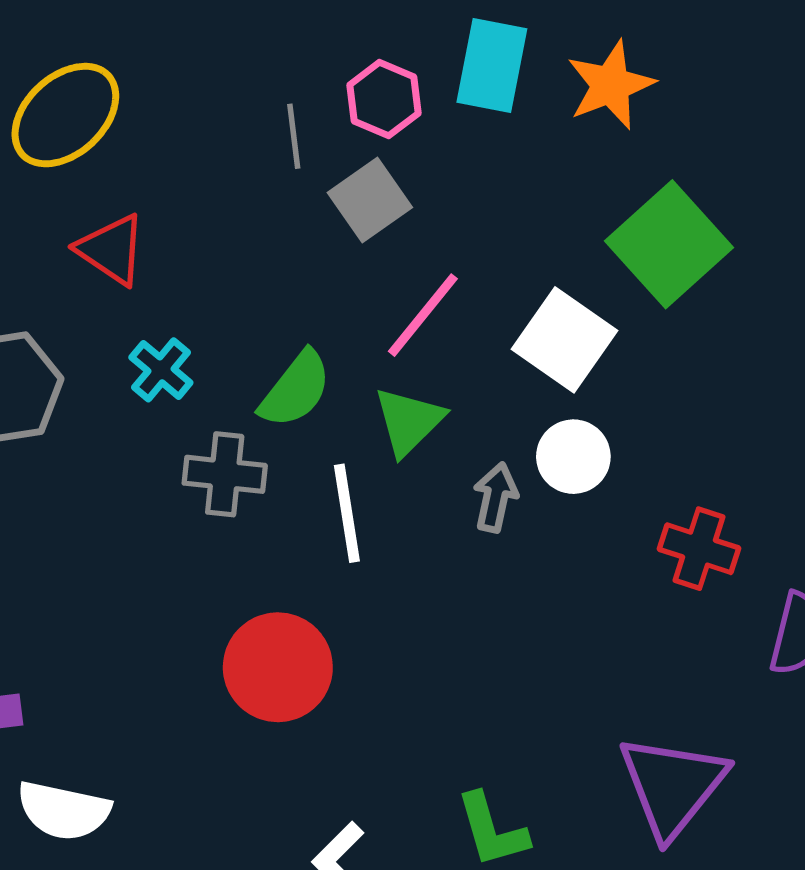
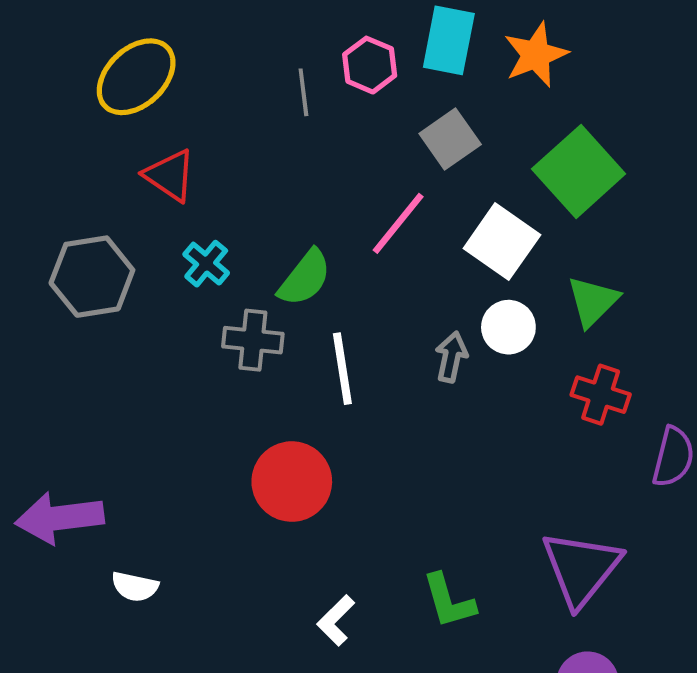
gray square: (370, 200) -> (450, 139), moved
green triangle: (409, 421) -> (593, 301), moved
white semicircle: (64, 811) -> (135, 587), size x0.7

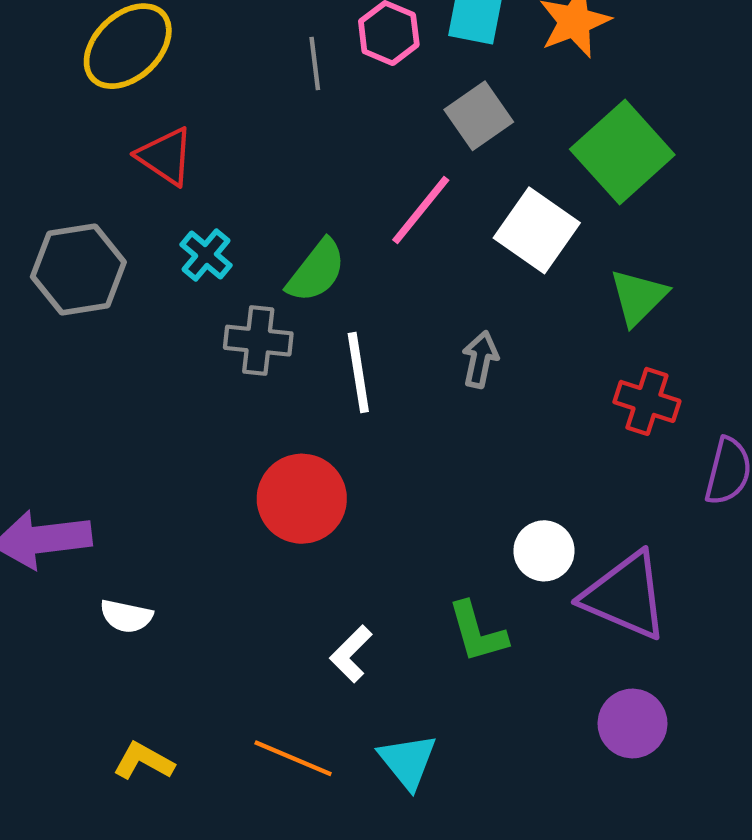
white circle: (508, 327) -> (544, 551), moved
purple triangle: (581, 568) -> (625, 596), turned -46

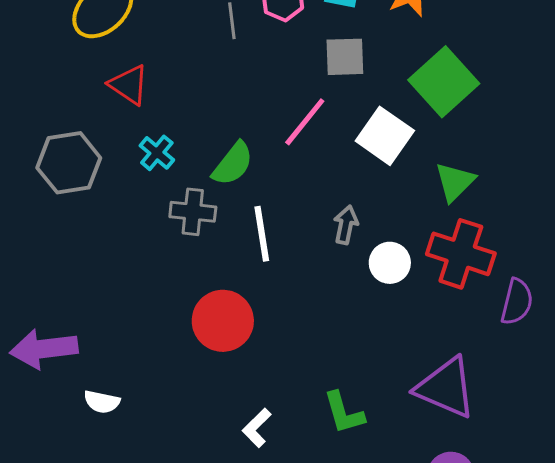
gray square: (479, 116) -> (345, 57), turned 33
red cross: (647, 401) -> (461, 254), size x1.5
white circle: (544, 551) -> (390, 263), moved

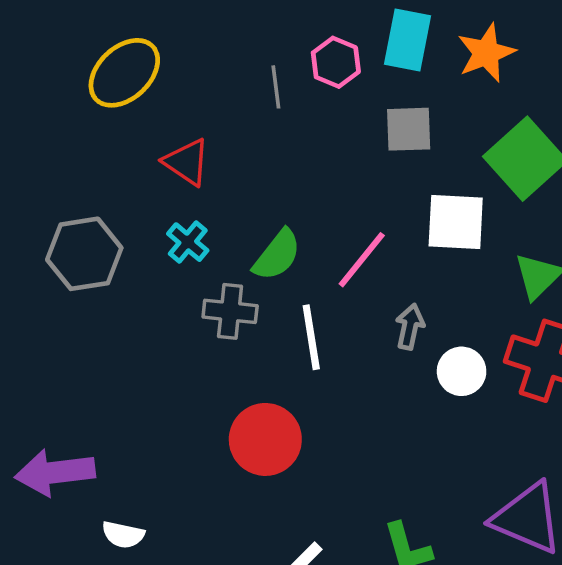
red triangle: (129, 85) -> (187, 162), moved
pink line: (305, 122) -> (362, 260), moved
white square: (385, 136) -> (456, 222), turned -32

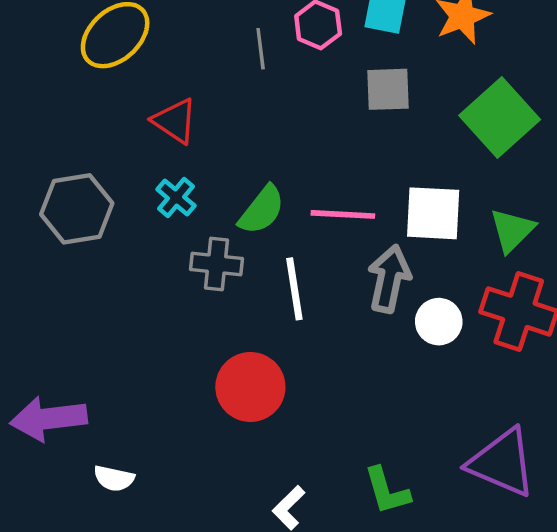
white square: (456, 222) -> (433, 213), moved
pink line: (362, 260) -> (343, 214), turned 54
gray arrow: (410, 327) -> (389, 279), size x1.5

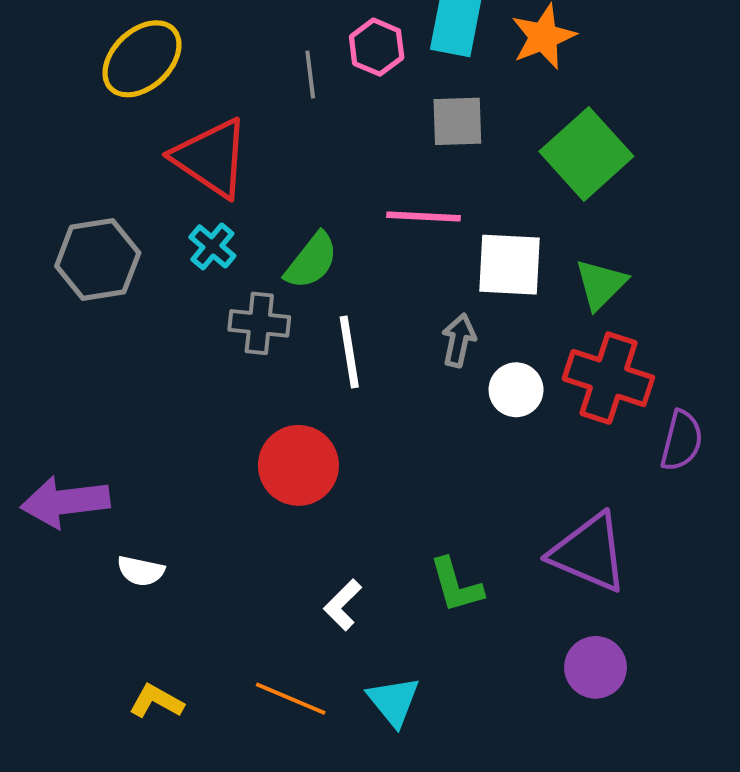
red triangle: (175, 121) -> (211, 158), size x1.5
pink line: (343, 214) -> (424, 216), moved
gray arrow: (389, 279) -> (459, 340), size x0.7

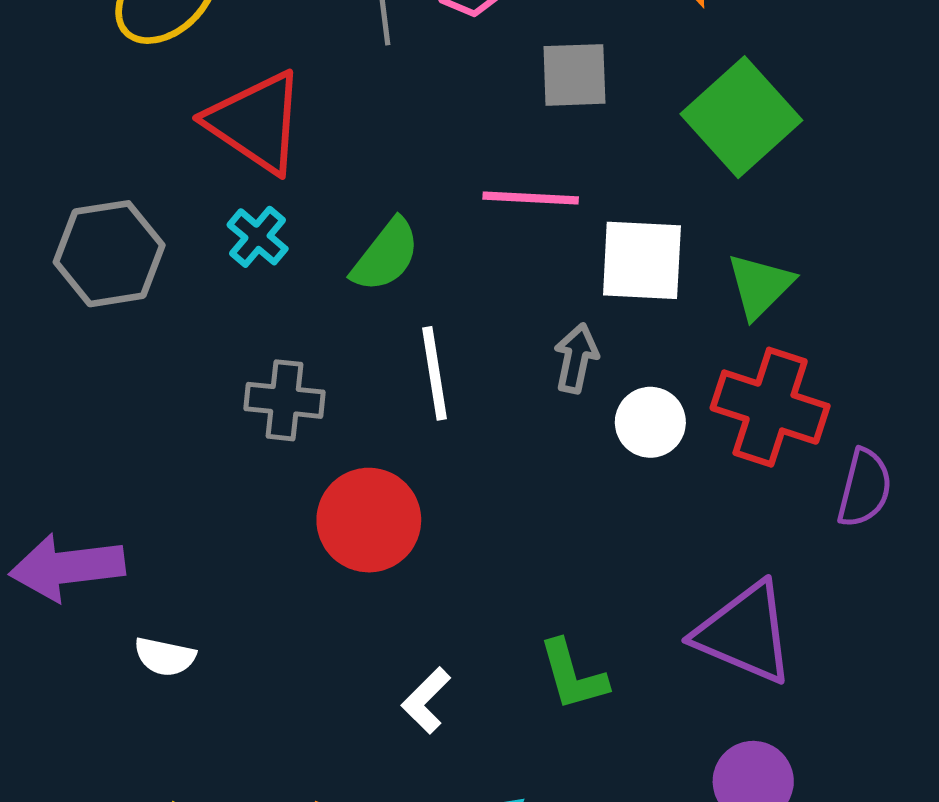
gray cross: (259, 323) -> (284, 400), moved

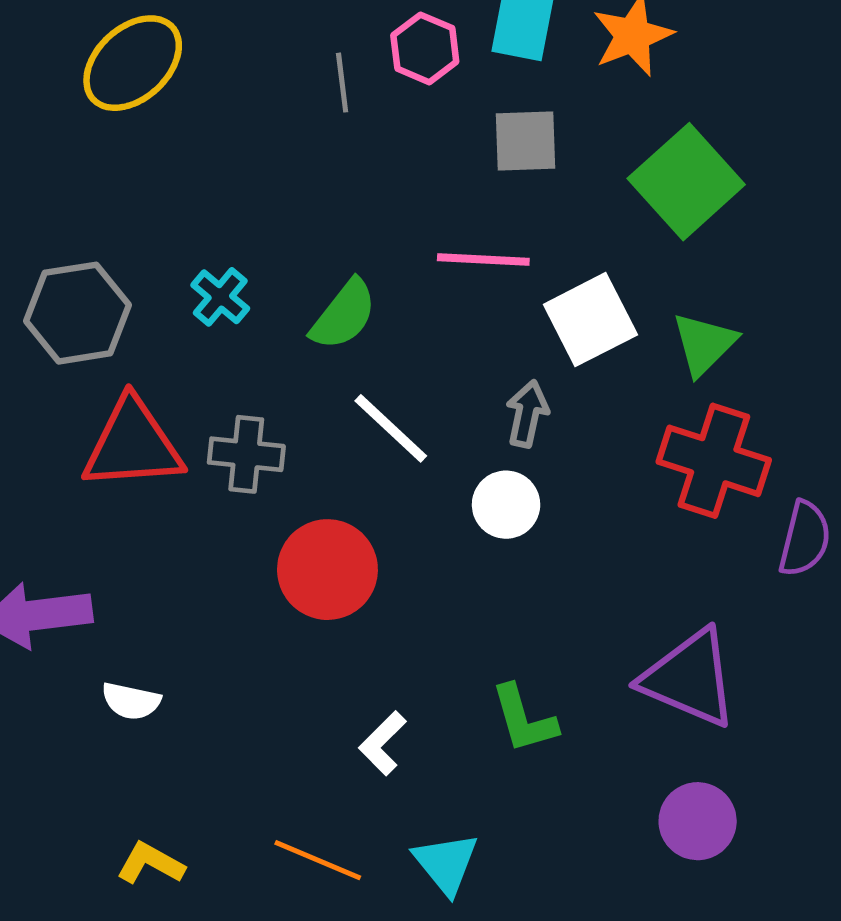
red triangle: (256, 122) -> (133, 445), moved, turned -38
white square: (642, 260) -> (590, 320), turned -30
white line: (435, 373) -> (391, 428), turned -38
white circle: (650, 422) -> (506, 505), moved

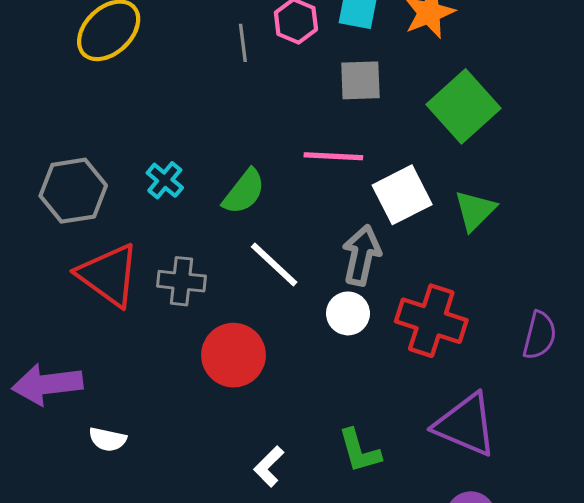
gray arrow: (527, 414) -> (362, 255), size x1.4
red triangle: (133, 445) -> (109, 275), turned 40
red cross: (714, 461) -> (431, 321), moved

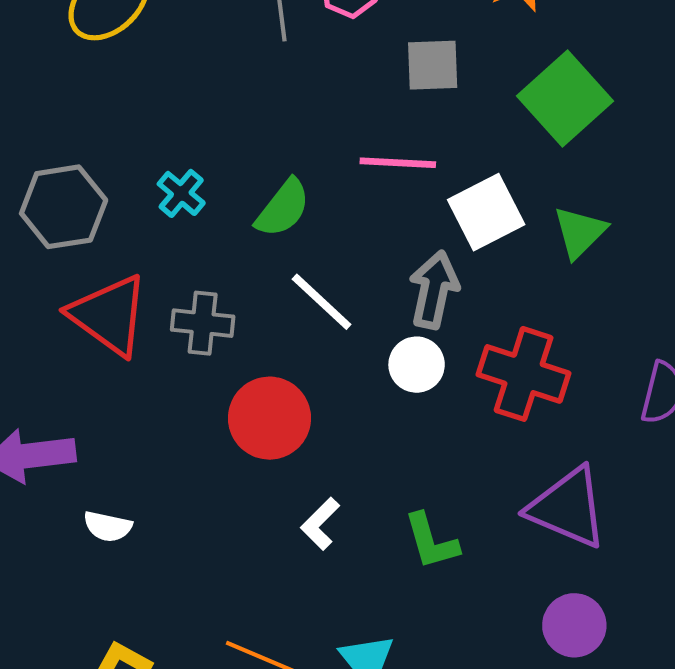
white L-shape: (269, 466) -> (320, 524), moved

